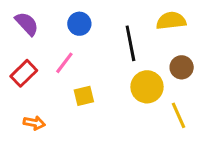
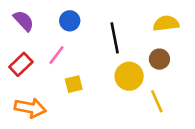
yellow semicircle: (171, 21) -> (166, 23), moved
orange arrow: (34, 123) -> (30, 108), size x1.6

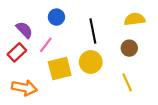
purple semicircle: (24, 21) -> (24, 30), moved
yellow circle: (129, 76) -> (91, 62), moved
yellow square: (74, 84) -> (60, 68), size x1.6

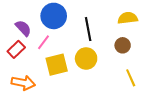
blue circle: (56, 17) -> (54, 16), size x1.6
yellow line: (127, 82) -> (131, 78), moved

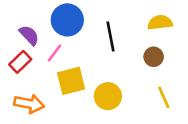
yellow circle: (86, 59) -> (108, 96), moved

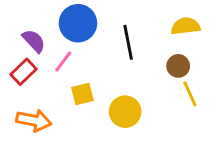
yellow square: (71, 81) -> (82, 94), size x0.7
yellow line: (164, 97) -> (190, 94), moved

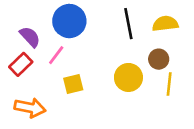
black line: (128, 42) -> (128, 24), moved
yellow line: (190, 94) -> (169, 84), turned 30
yellow circle: (125, 112) -> (128, 77), moved

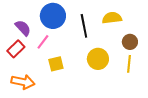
black line: (128, 24) -> (84, 26), moved
yellow semicircle: (165, 24) -> (112, 18), moved
brown circle: (159, 59) -> (130, 42), moved

